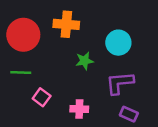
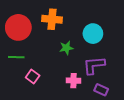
pink cross: (79, 109) -> (74, 81), moved

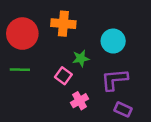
pink square: (33, 76) -> (63, 76), moved
pink cross: (74, 81) -> (80, 101), moved, turned -32

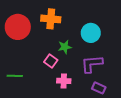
green line: (20, 70) -> (15, 76), moved
pink cross: (80, 101) -> (64, 81), turned 32

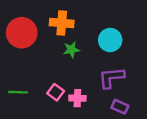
green star: (65, 47) -> (71, 50), moved
pink square: (51, 61) -> (56, 92), moved

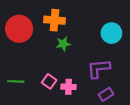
cyan circle: (110, 40) -> (111, 33), moved
purple rectangle: (120, 107) -> (106, 94), turned -56

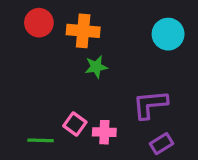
red circle: (19, 29) -> (39, 23), moved, size x0.7
cyan circle: (111, 33) -> (168, 34), moved
green line: (16, 81) -> (41, 140), moved

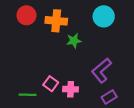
cyan circle: (168, 34) -> (104, 16), moved
green star: (96, 67) -> (74, 41), moved
purple L-shape: (150, 104) -> (101, 70), turned -35

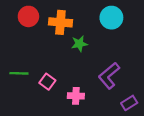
pink square: (51, 84) -> (47, 82), moved
green line: (28, 95) -> (19, 73), moved
purple rectangle: (109, 97) -> (129, 103), moved

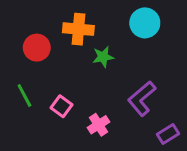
red circle: (28, 16) -> (37, 48), moved
green line: (19, 73) -> (24, 95), turned 60
pink cross: (76, 96) -> (99, 125), turned -35

